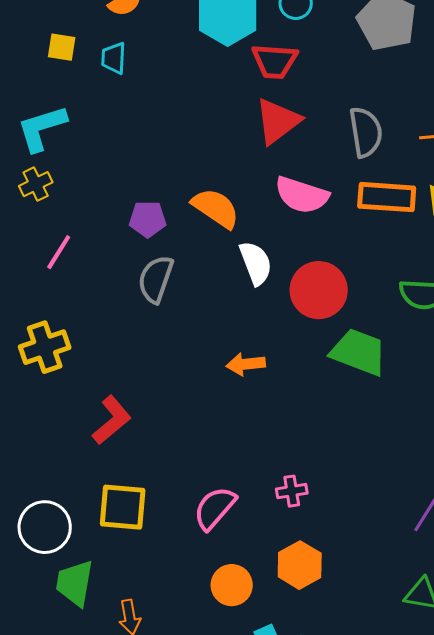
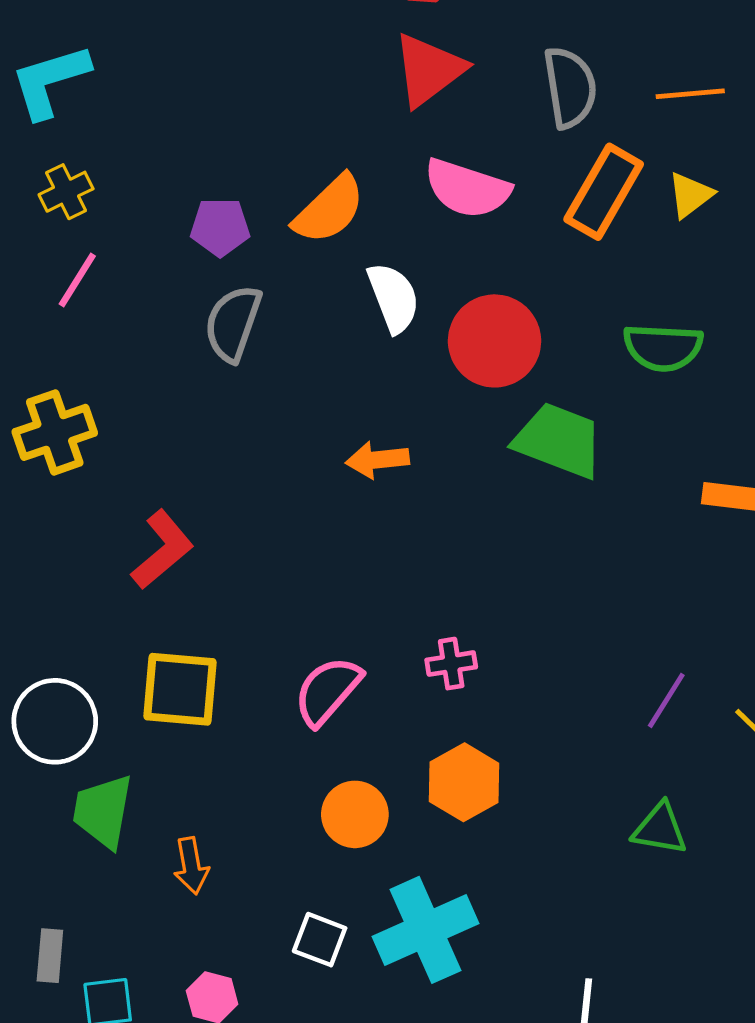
yellow cross: (36, 184) -> (66, 192), moved
orange rectangle: (387, 197) -> (604, 192), turned -64
orange semicircle: (216, 208) -> (329, 209), turned 102

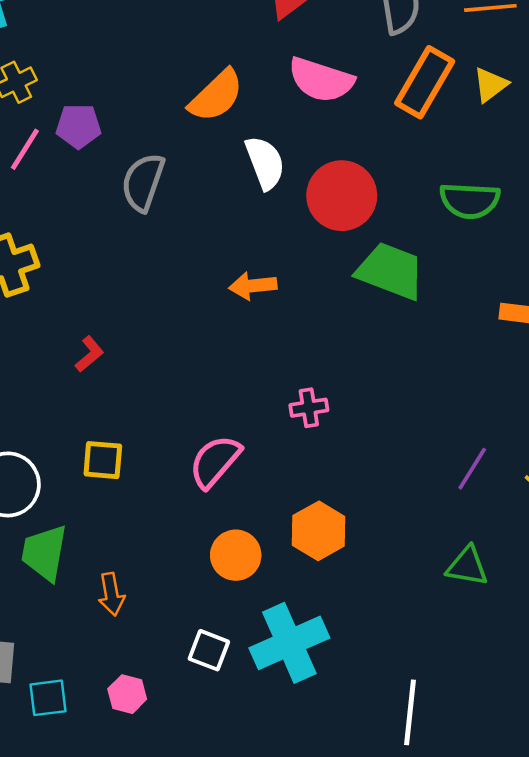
purple pentagon: (220, 227) -> (78, 126), moved
red L-shape: (162, 550) -> (89, 354), size x0.6
pink cross: (451, 664) -> (309, 408), moved
yellow square: (180, 689) -> (103, 460), size x0.7

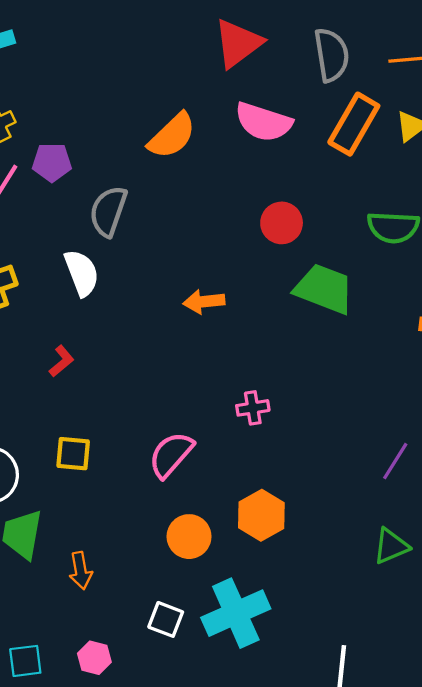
white semicircle: (265, 163) -> (82, 273), moved
red circle: (342, 196) -> (282, 223), size x0.7
green triangle: (467, 566) -> (391, 546), turned -33

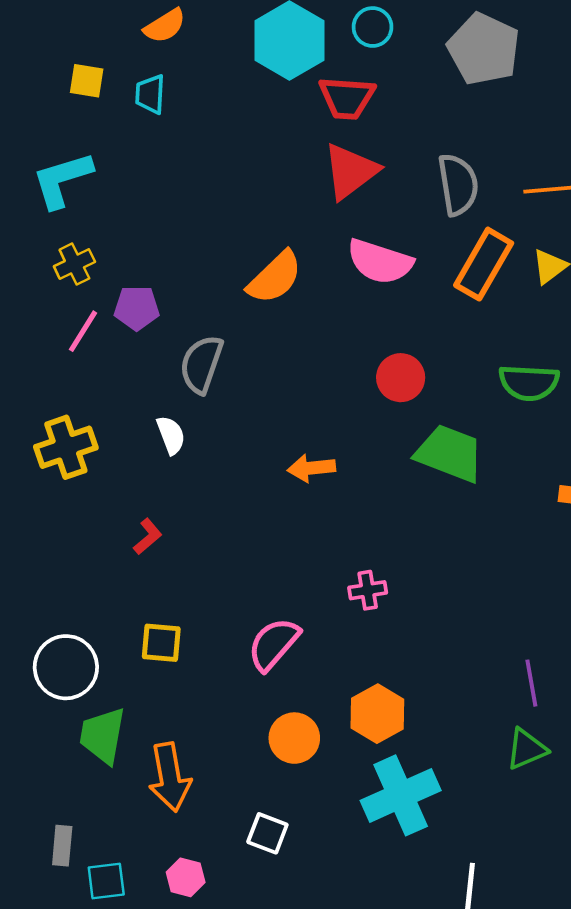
white semicircle: (82, 273) -> (171, 435), size x0.7
purple line: (395, 461) -> (531, 683), moved, turned -42
orange arrow: (81, 571) -> (170, 777), size x1.6
cyan cross: (236, 613) -> (401, 795), moved

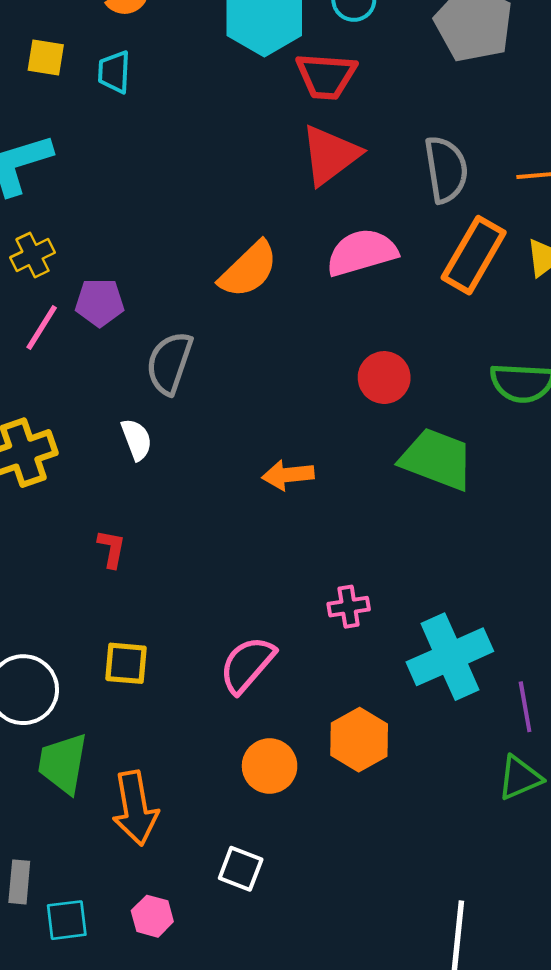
pink semicircle: (380, 262) -> (362, 252), turned 146
red L-shape: (148, 536) -> (112, 549), turned -39
cyan cross: (401, 795) -> (450, 657), moved

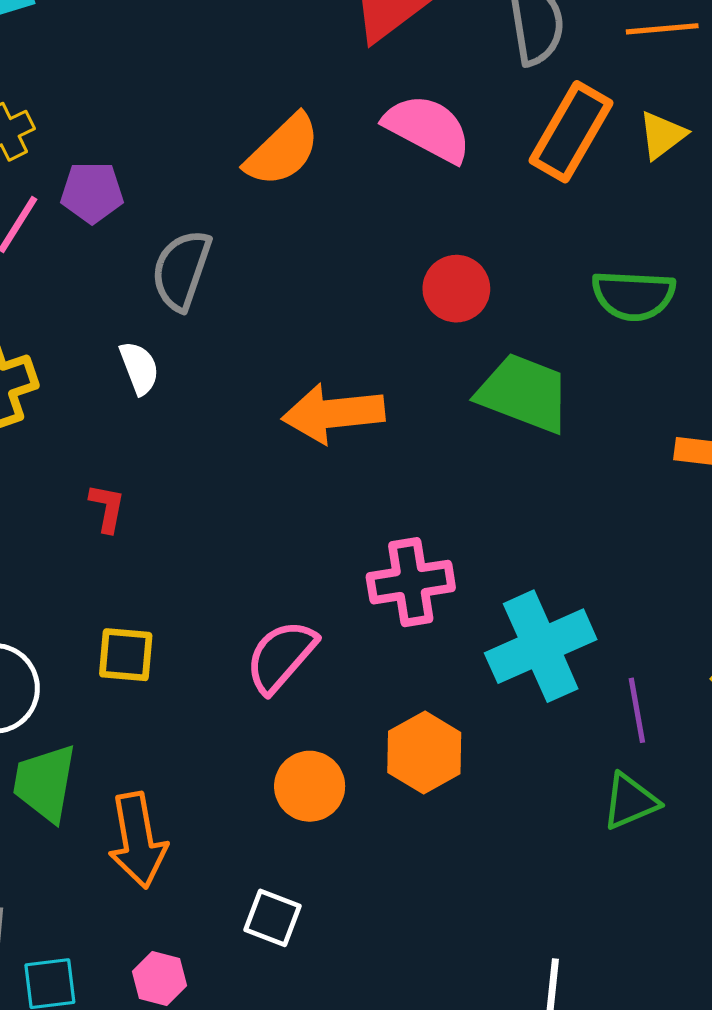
pink semicircle: (362, 252) -> (428, 128), turned 44
orange arrow: (288, 475) -> (333, 413), size x1.5
pink cross: (349, 607) -> (411, 582), size x1.6

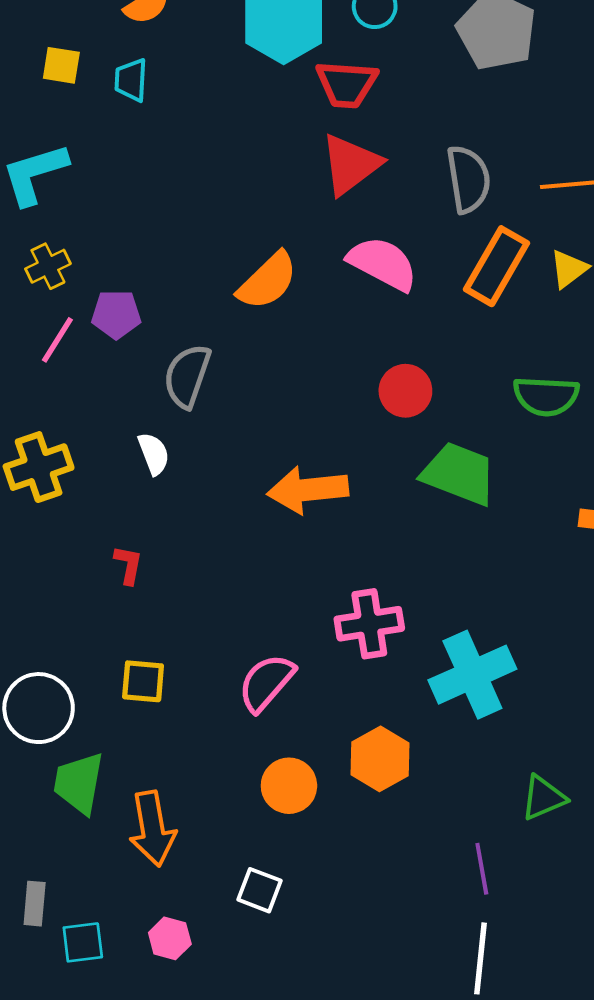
purple line: (637, 710) -> (482, 869), moved

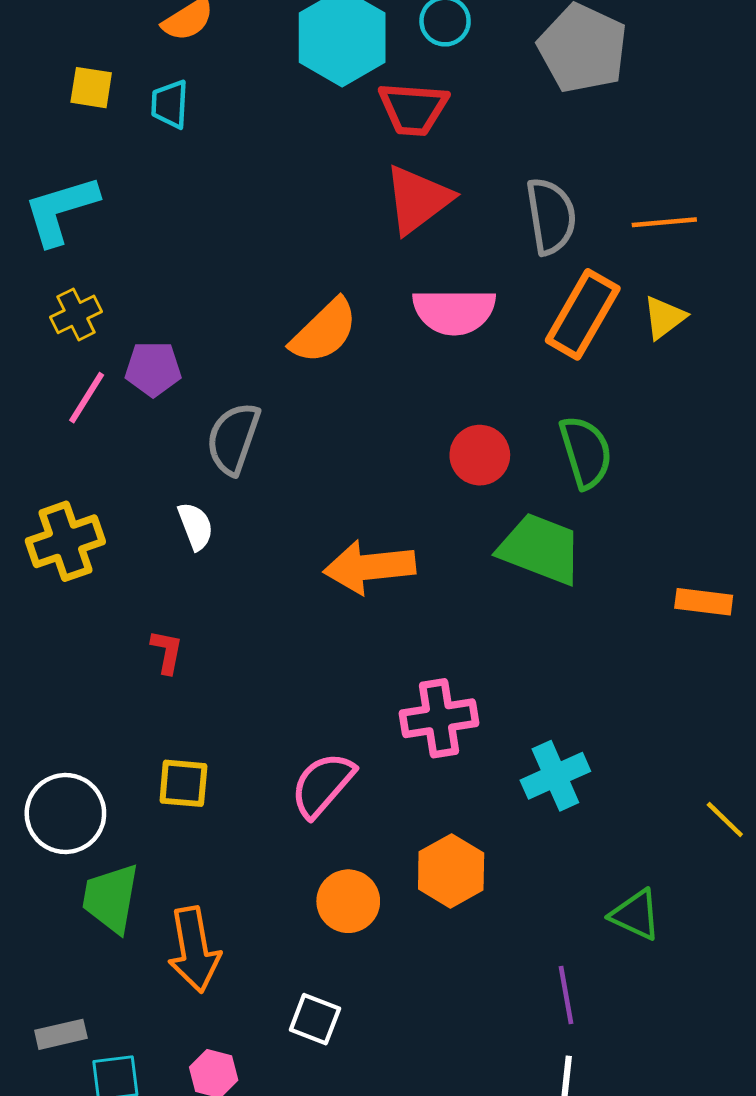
pink semicircle: (383, 264) -> (454, 311), turned 152
green semicircle: (546, 396) -> (586, 452), moved, turned -110
cyan cross: (472, 675) -> (555, 776), size x0.7
green triangle: (543, 798) -> (636, 915), turned 48
gray rectangle: (35, 904) -> (61, 1034), turned 72

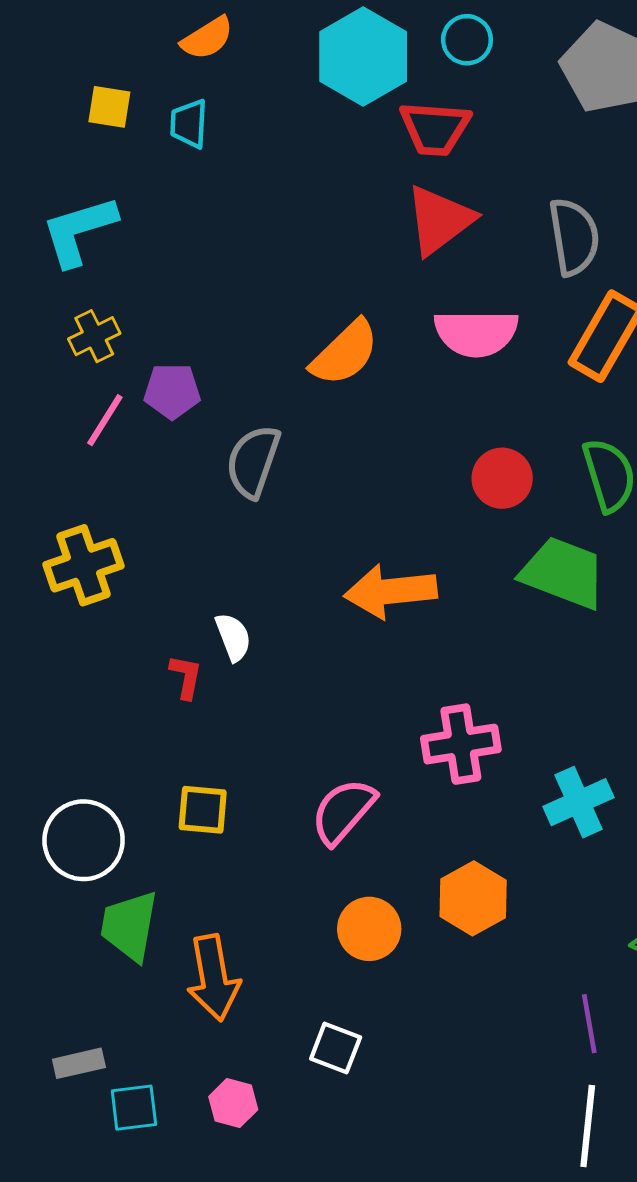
white semicircle: (195, 526) -> (233, 637), moved

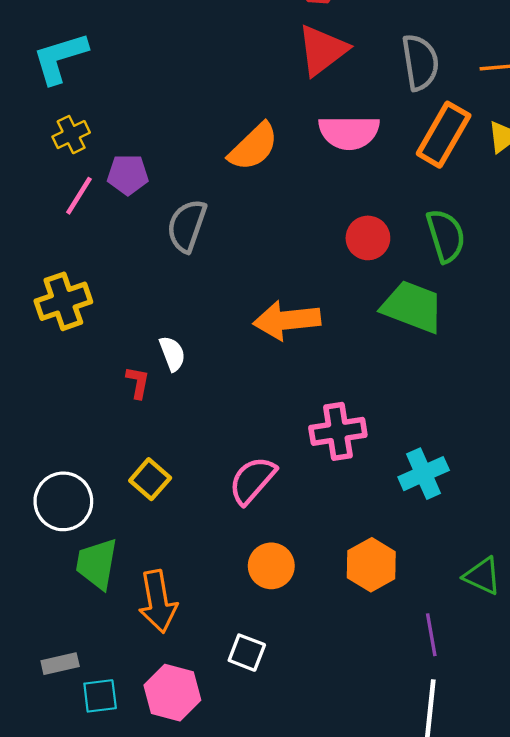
yellow square: (203, 810) -> (150, 479), turned 36
orange hexagon: (473, 898) -> (371, 565), moved
pink hexagon: (233, 1103) -> (172, 693), size x1.6

